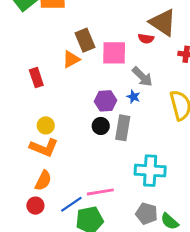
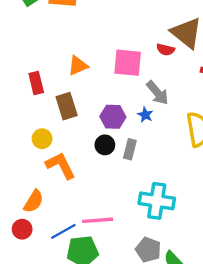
brown rectangle: (85, 40) -> (67, 106), moved
gray rectangle: (123, 128) -> (130, 149), size x0.7
orange L-shape: (44, 147) -> (61, 166), moved, turned -144

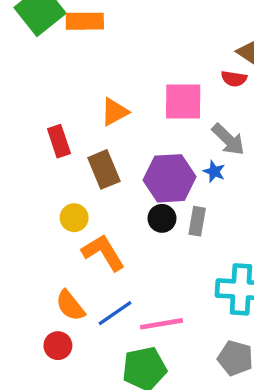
purple hexagon: (113, 117) -> (170, 178), size x1.4
orange semicircle: (34, 201) -> (70, 306), turned 115
blue line: (63, 231) -> (115, 313), moved

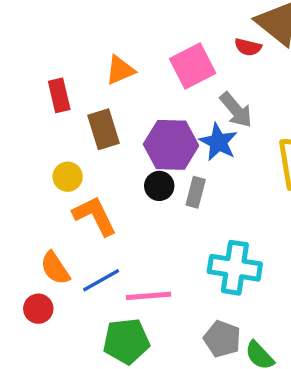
pink square: (183, 102) -> (193, 66), turned -33
blue star: (214, 172) -> (218, 142), size x1.6

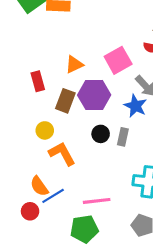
brown rectangle: (103, 129) -> (65, 101), turned 40
purple hexagon: (171, 145) -> (94, 95), moved
blue line: (101, 280) -> (53, 196), moved

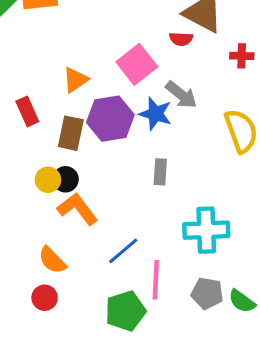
blue star: (135, 106) -> (155, 114), moved
black circle: (101, 134) -> (66, 179), moved
blue line: (53, 196) -> (123, 251), moved
pink line: (97, 201) -> (156, 280), moved, turned -72

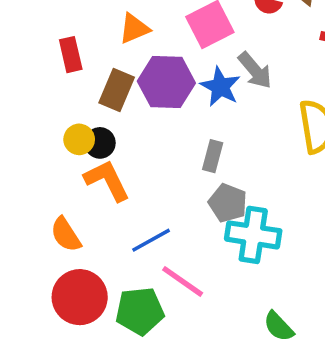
pink line: (156, 280) -> (183, 281), turned -69
gray pentagon: (207, 293) -> (228, 203), moved
red circle: (45, 298) -> (80, 297), moved, size x1.8

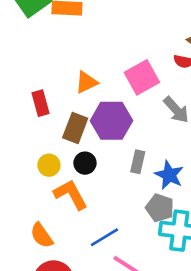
blue star: (220, 87) -> (169, 175), moved
black circle: (100, 143) -> (85, 163), moved
gray rectangle: (213, 156) -> (138, 162), moved

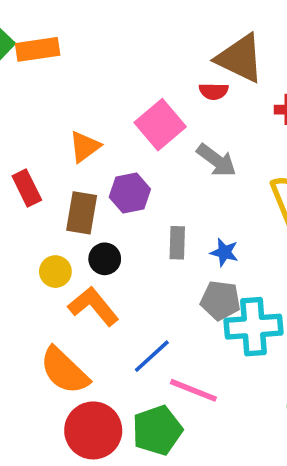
purple hexagon: (111, 121) -> (130, 193), size x0.7
blue star: (169, 175) -> (224, 252), size x0.7
orange semicircle: (42, 235) -> (64, 371), size x1.4

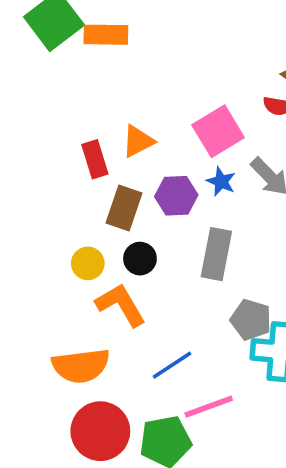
red rectangle: (27, 188) -> (95, 159), moved
gray rectangle: (177, 243) -> (216, 254), size x1.5
blue star: (224, 252) -> (221, 181), moved
orange semicircle: (64, 371) -> (81, 366), turned -60
pink line: (193, 390) -> (209, 407), turned -51

